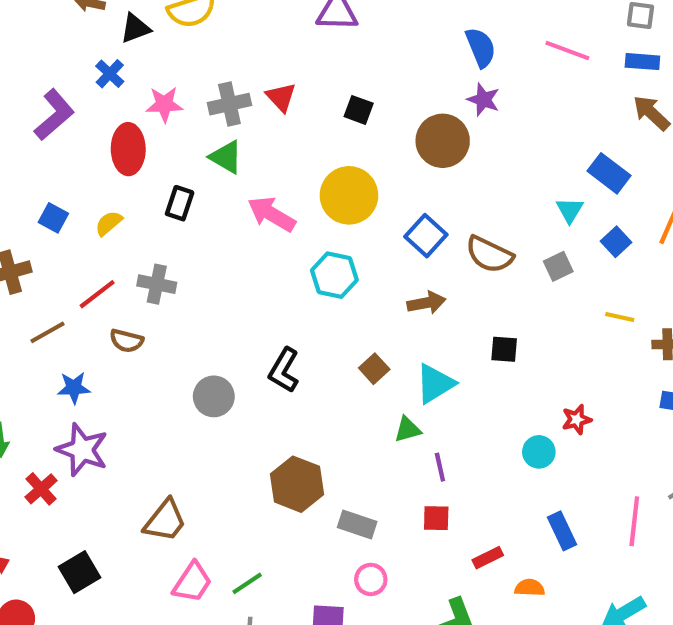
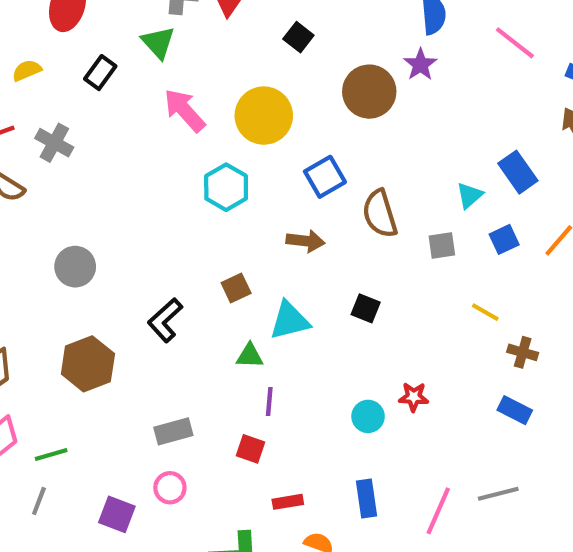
brown semicircle: (489, 254) -> (380, 214), turned 30
black L-shape: (284, 370) -> (165, 320), moved
brown hexagon: (297, 484) -> (88, 364), moved
gray rectangle: (357, 525) -> (173, 431), turned -51

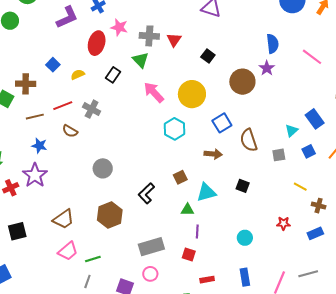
red star: (414, 397) -> (283, 223), moved
blue rectangle: (515, 410) -> (315, 233), turned -49
gray rectangle: (173, 431) -> (151, 247), size x1.4

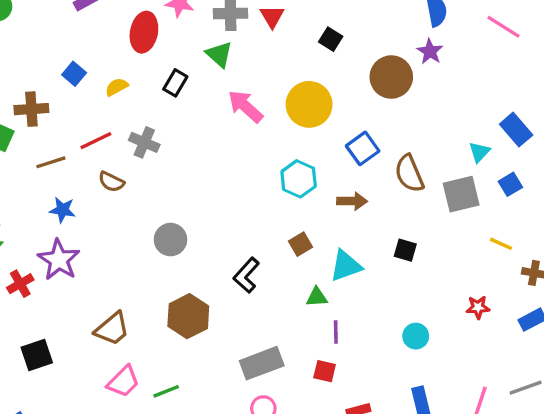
cyan hexagon: (175, 129) -> (299, 179), moved
gray square: (279, 155) -> (461, 194), size x1.6

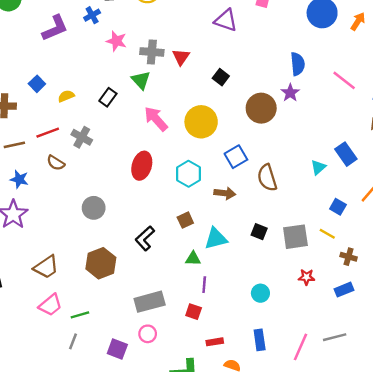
red ellipse: (144, 32) -> (142, 166), moved
blue square: (510, 184) -> (338, 207), moved, turned -35
gray square: (461, 194) -> (295, 237), moved

